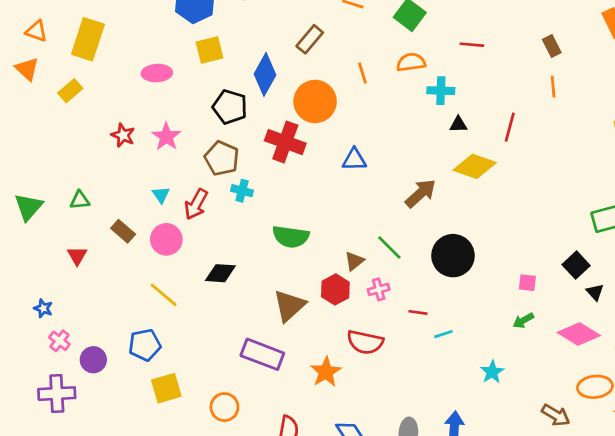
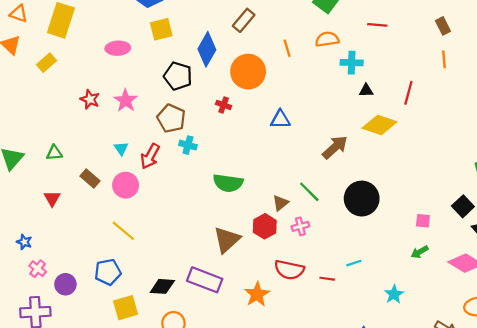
red cross: (285, 142) -> (224, 105), size x0.5
black diamond: (220, 273) -> (162, 286), moved
red line: (418, 312) -> (327, 279), moved

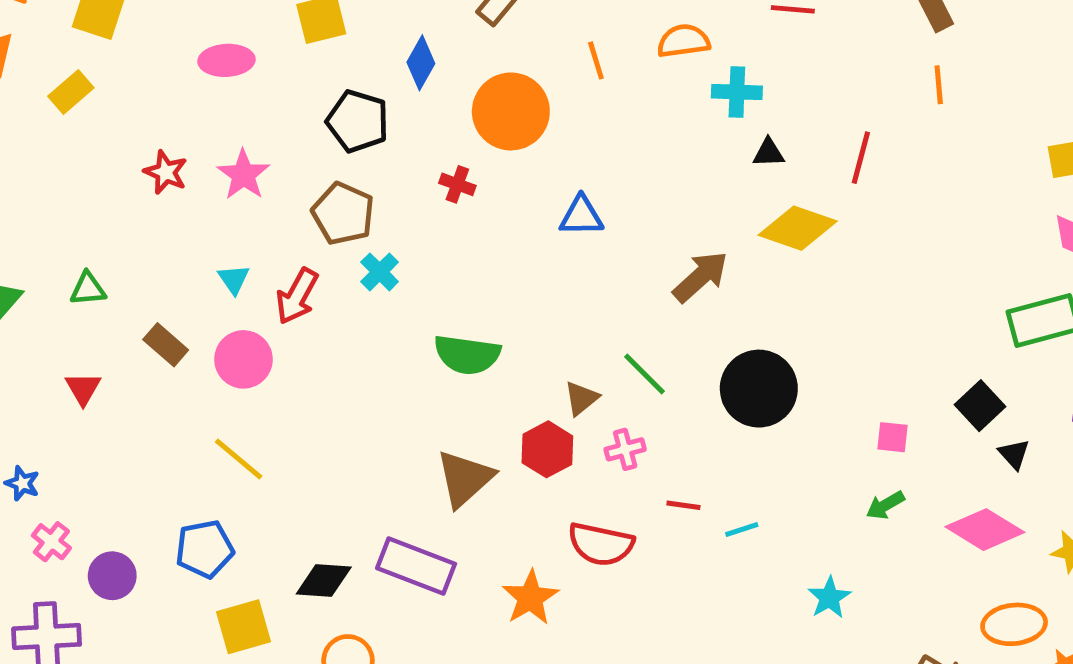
blue diamond: (207, 49) -> (421, 63), size x0.7
cyan cross: (188, 145) -> (380, 272), turned 30
red line: (327, 279) -> (683, 505), moved

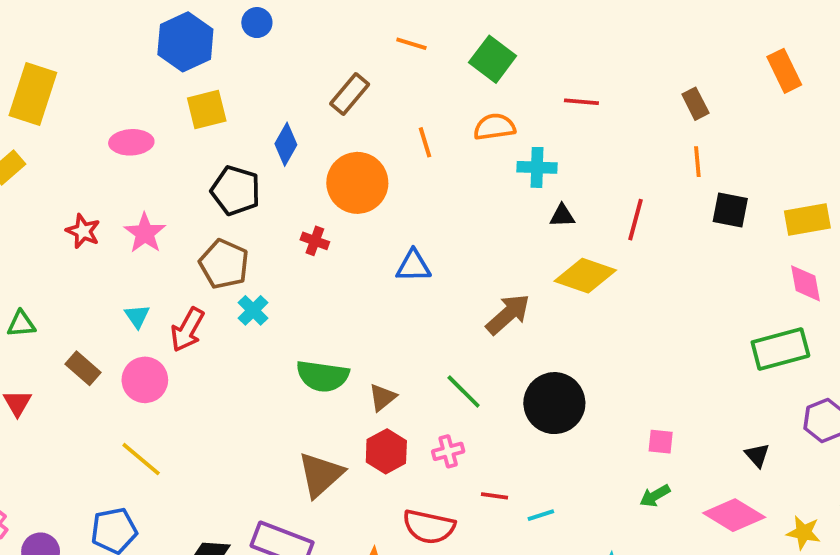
brown triangle: (581, 398) -> (382, 397), moved
black square: (980, 406) -> (730, 210), moved, turned -36

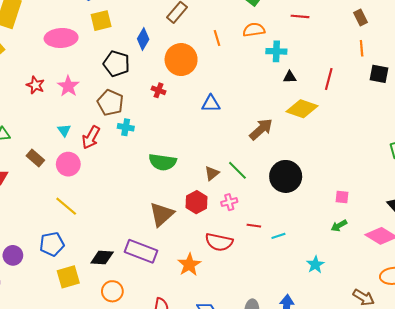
pink ellipse: (131, 142) -> (61, 38), size x1.4
cyan cross: (253, 310) -> (126, 127), turned -35
brown triangle: (382, 397) -> (212, 173), moved

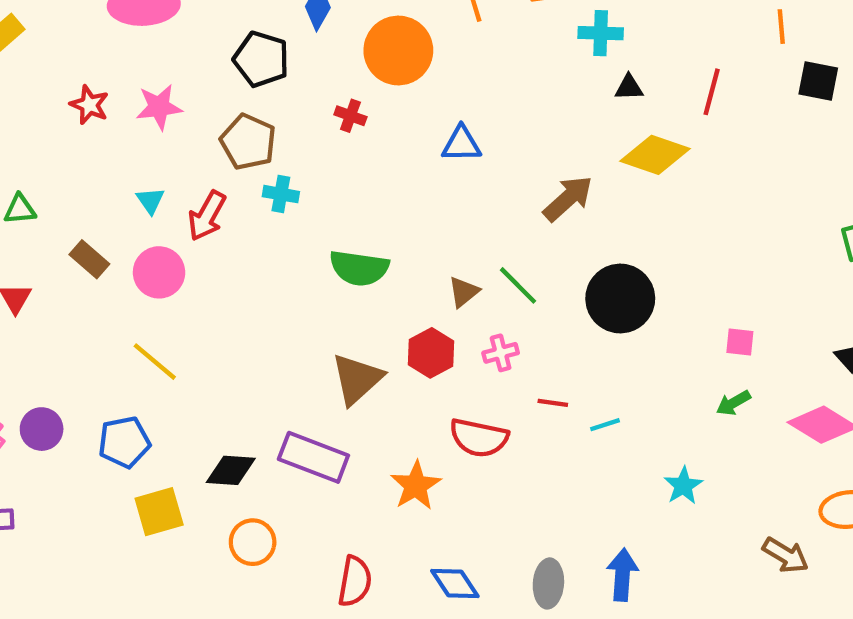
pink star: (68, 86) -> (159, 107), turned 30
purple circle: (13, 255) -> (42, 429), moved

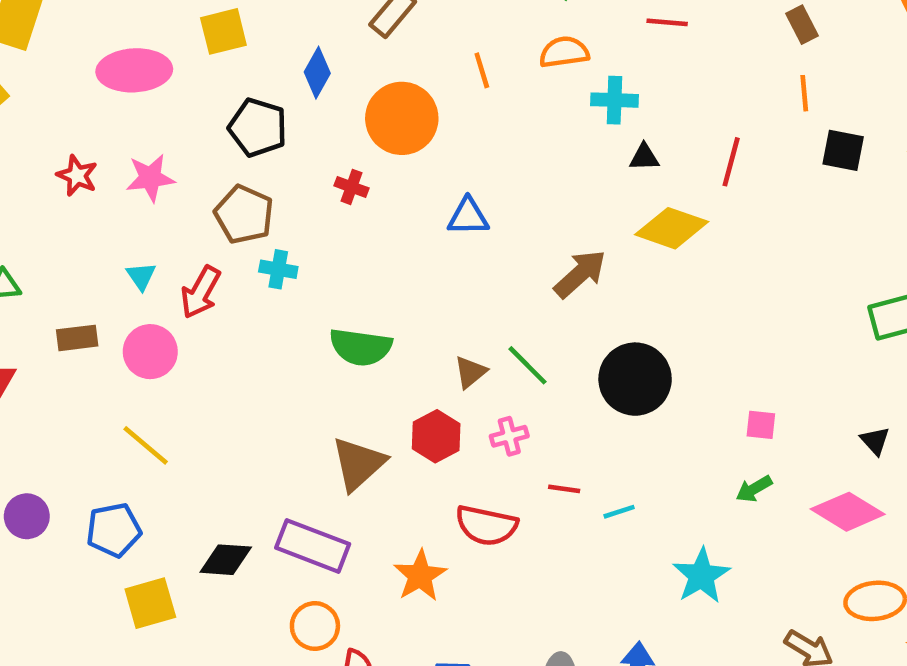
brown rectangle: (89, 259) -> (77, 338), turned -48
cyan star: (683, 486) -> (701, 576), size x1.4
orange circle: (253, 542) -> (315, 626), moved

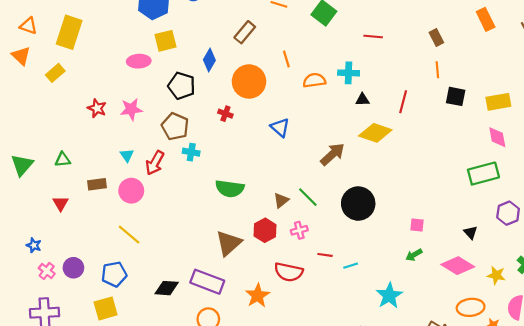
orange semicircle: (564, 52) -> (314, 80), moved
pink ellipse: (134, 70) -> (139, 61), moved, size x0.7
blue triangle: (468, 217) -> (280, 128), turned 42
yellow square: (150, 603) -> (106, 308), moved

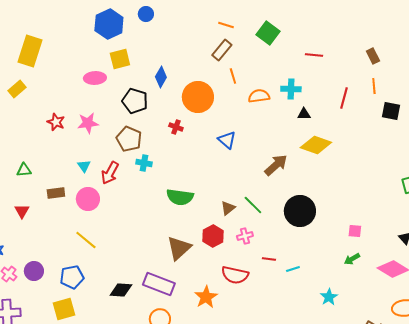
brown rectangle: (245, 32) -> (222, 50), moved
red line: (403, 102) -> (344, 98), moved
cyan star: (389, 296) -> (329, 297), size x0.7

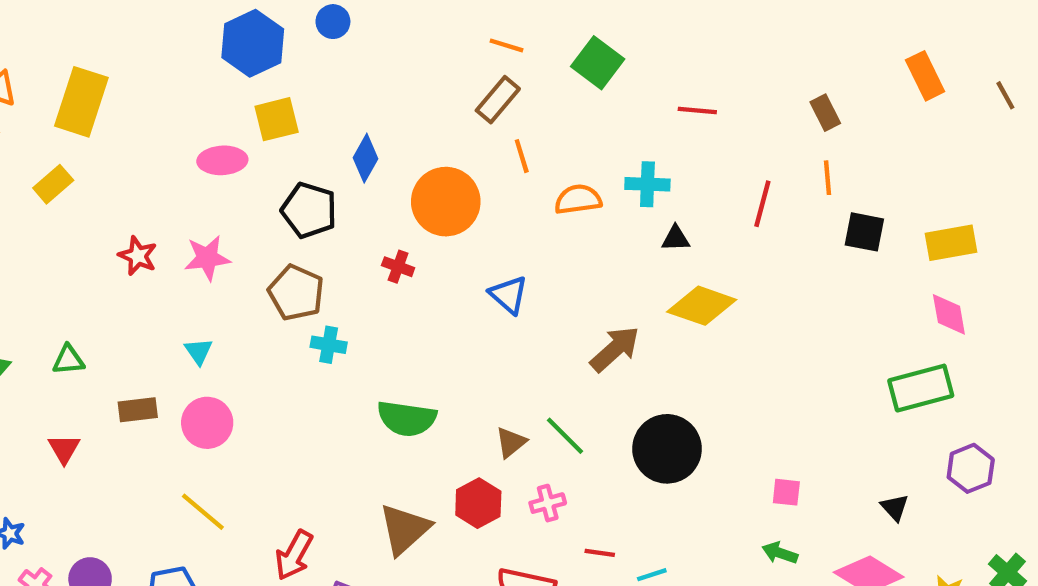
red arrow: (110, 173) -> (294, 555), moved
green arrow: (352, 259) -> (780, 553), turned 49

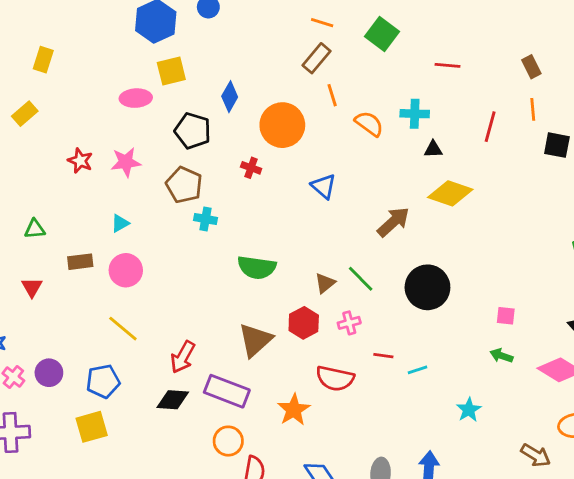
yellow rectangle: (81, 102) -> (43, 60), size x0.6
orange semicircle: (578, 199) -> (369, 124), turned 44
cyan triangle: (199, 351) -> (120, 223), turned 36

